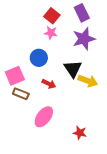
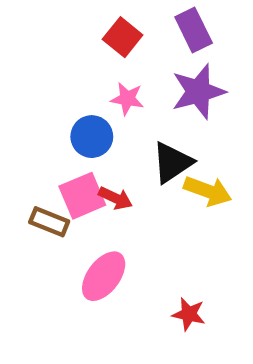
pink star: (51, 33) -> (127, 99), moved
black triangle: (73, 69) -> (172, 163), turned 30
pink square: (15, 76) -> (82, 196), moved

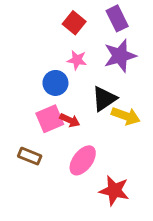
brown rectangle: (49, 222) -> (30, 156), moved
pink ellipse: (104, 276) -> (83, 160), moved
red star: (189, 314) -> (114, 191), size x1.5

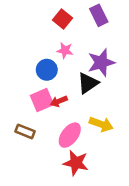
purple star: (120, 56) -> (101, 63), moved
yellow arrow: (126, 116) -> (101, 124), moved
red arrow: (70, 120) -> (59, 101), turned 133
red star: (114, 191) -> (76, 163), moved

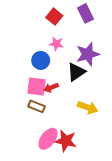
pink square: (42, 100) -> (36, 87), turned 30
brown rectangle: (25, 131) -> (36, 106), moved
pink ellipse: (70, 135) -> (48, 139), moved

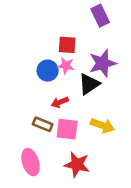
red square: (54, 17) -> (67, 45), moved, turned -35
pink star: (56, 44) -> (66, 66), moved
pink square: (36, 87) -> (67, 129), moved
pink ellipse: (48, 139) -> (31, 162), moved, turned -55

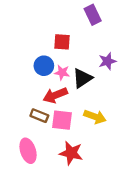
purple star: (103, 63) -> (107, 61), moved, size x0.7
pink star: (66, 66) -> (62, 73), moved
red arrow: (60, 102) -> (55, 95), size x1.5

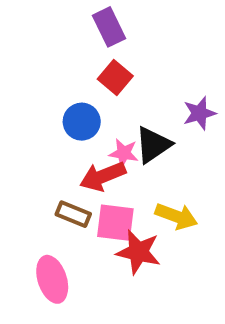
purple rectangle: (93, 15) -> (109, 27), moved
red square: (62, 42) -> (115, 77), turned 36
pink star: (62, 73) -> (124, 153), moved
red star: (71, 153) -> (138, 252), moved

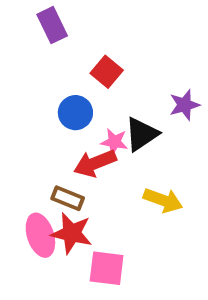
purple rectangle: (109, 27) -> (52, 25), moved
pink square: (115, 223) -> (107, 268), moved
red star: (138, 252) -> (72, 233), moved
pink ellipse: (52, 279) -> (40, 235), moved

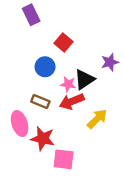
red arrow: (95, 163) -> (72, 101), moved
brown rectangle: (68, 198) -> (40, 101), moved
yellow arrow: (163, 200) -> (97, 119), turned -65
pink ellipse: (40, 235) -> (20, 123), moved

